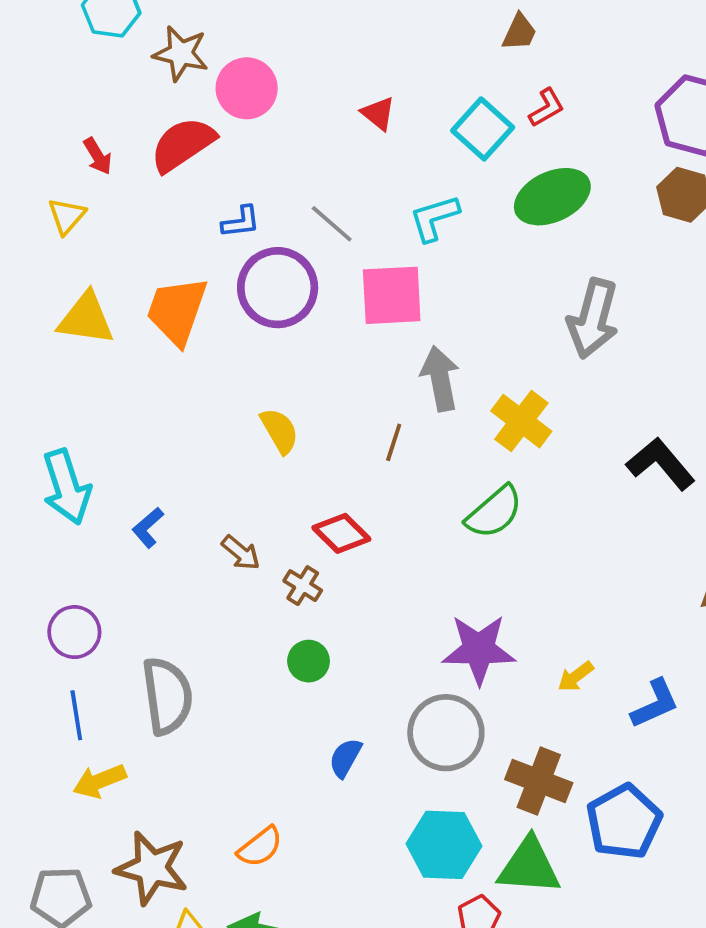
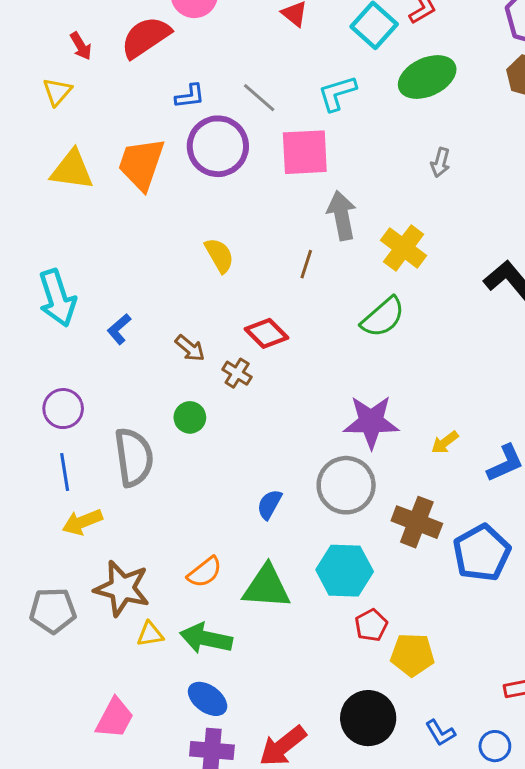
gray arrow: (593, 319) -> (440, 162), moved, size x0.5
green circle: (309, 661) -> (190, 417), moved
green triangle: (529, 866) -> (266, 587), moved

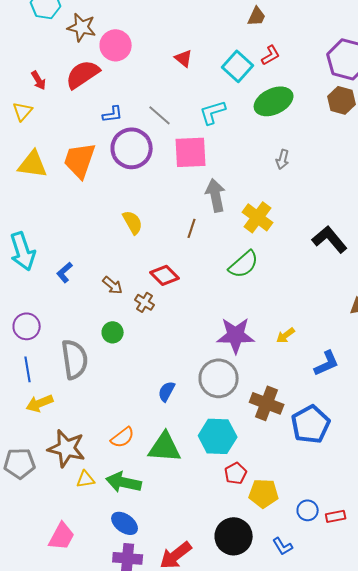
yellow arrow: (445, 442) -> (286, 335), moved
blue circle: (495, 746) -> (308, 510), moved

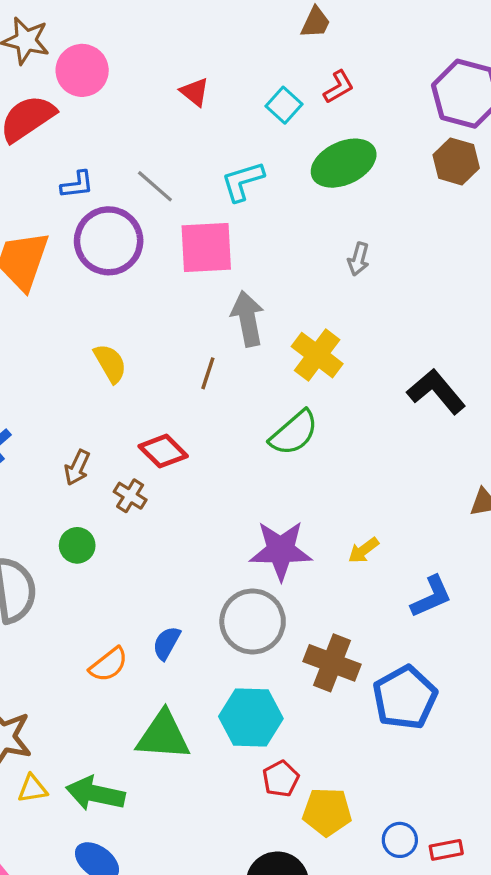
cyan square: (238, 66) -> (284, 105), size x0.7
brown arrow: (113, 285) -> (77, 468), turned 75
orange semicircle: (123, 437) -> (109, 665), moved

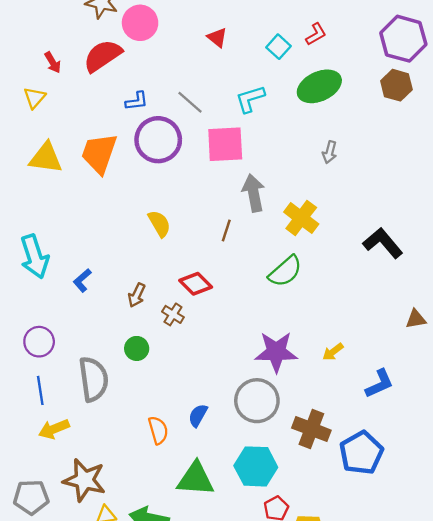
orange semicircle: (109, 665) -> (158, 430), turned -68

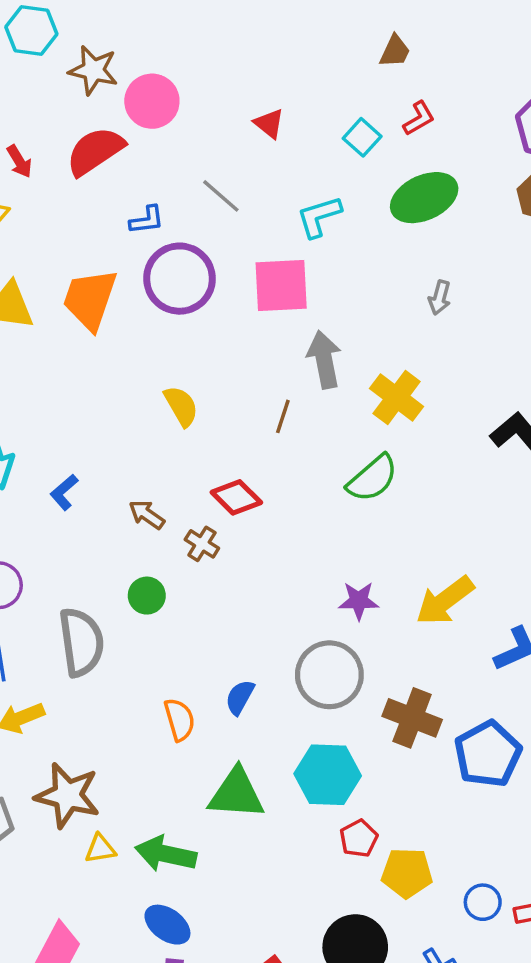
gray line: (190, 102) -> (221, 196), moved
brown arrow: (137, 295) -> (147, 515), turned 100
purple star: (276, 352) -> (359, 601), size x0.6
yellow arrow: (333, 352) -> (445, 601), size x1.8

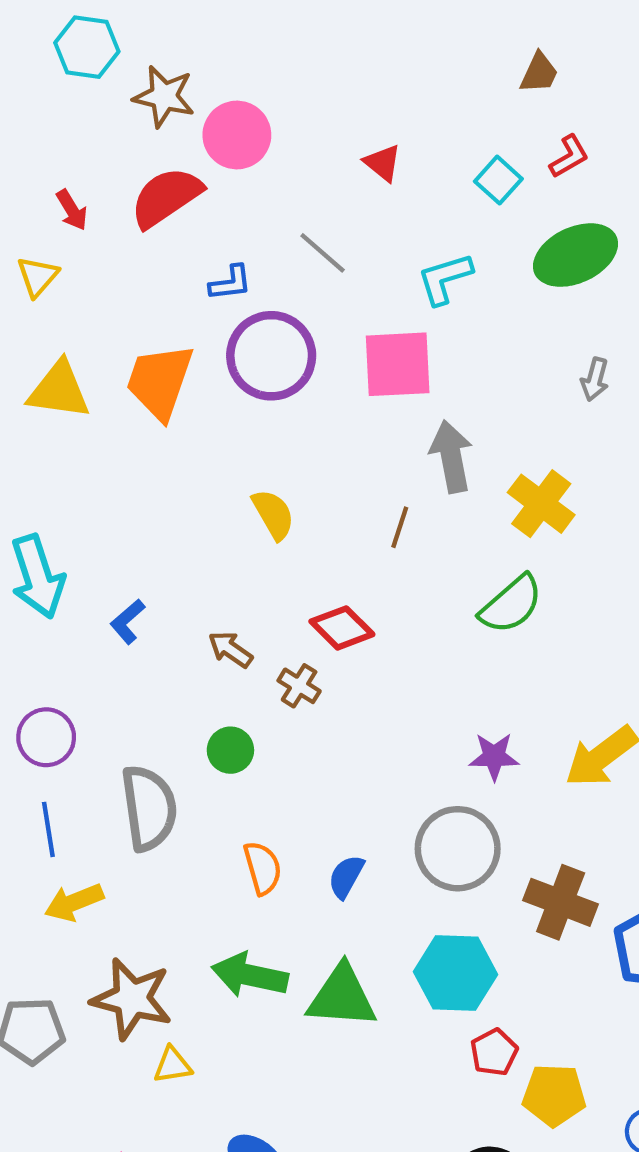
orange semicircle: (180, 720) -> (263, 868), moved
green arrow: (166, 854) -> (250, 975), moved

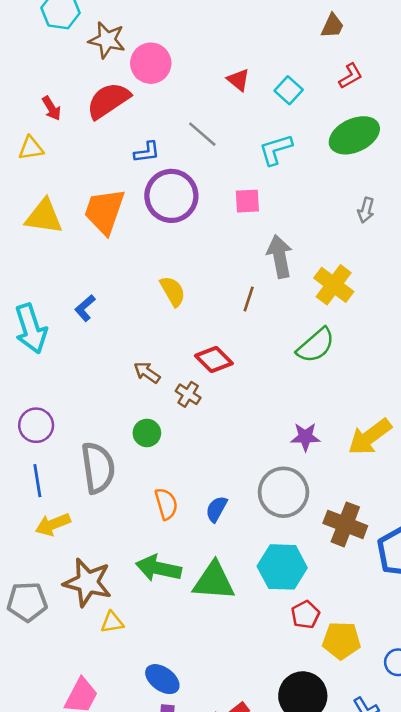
cyan square: (498, 180) -> (289, 90), moved
yellow triangle: (38, 276) -> (31, 148), turned 40
pink square: (398, 364) -> (247, 201), size x0.6
blue L-shape: (128, 622) -> (85, 308), moved

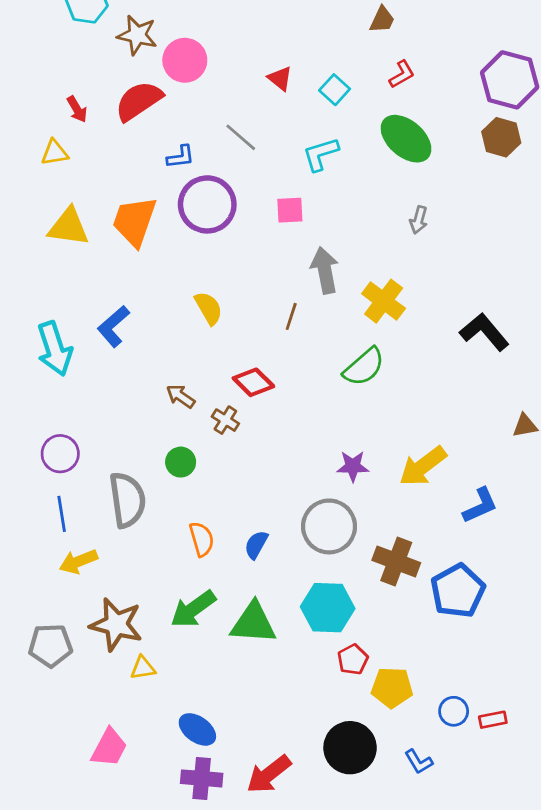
green ellipse: (354, 135) -> (406, 139), turned 66
blue L-shape: (85, 308) -> (113, 326), size x1.4
green arrow: (158, 568) -> (193, 609), turned -48

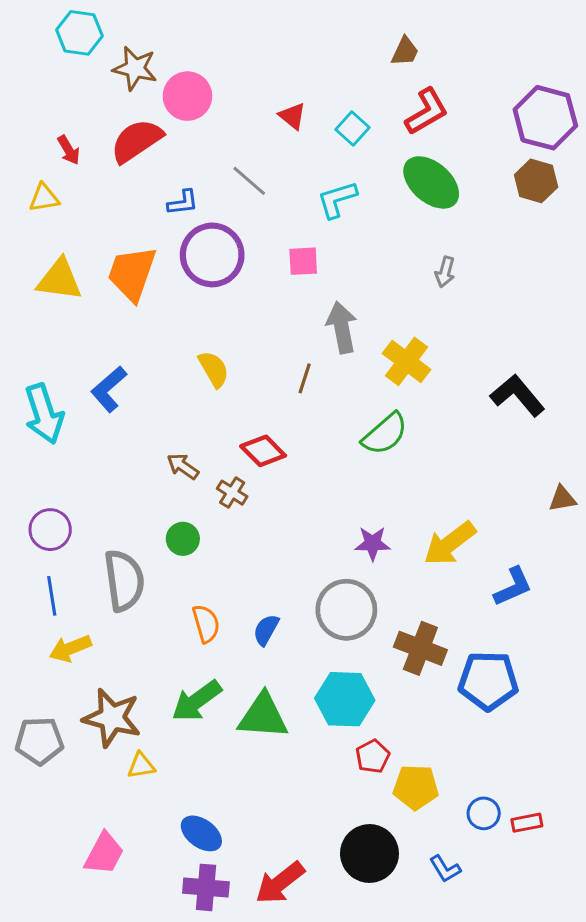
red L-shape: (402, 74) -> (427, 112), size x1.5
blue pentagon: (458, 591) -> (488, 681), turned 30

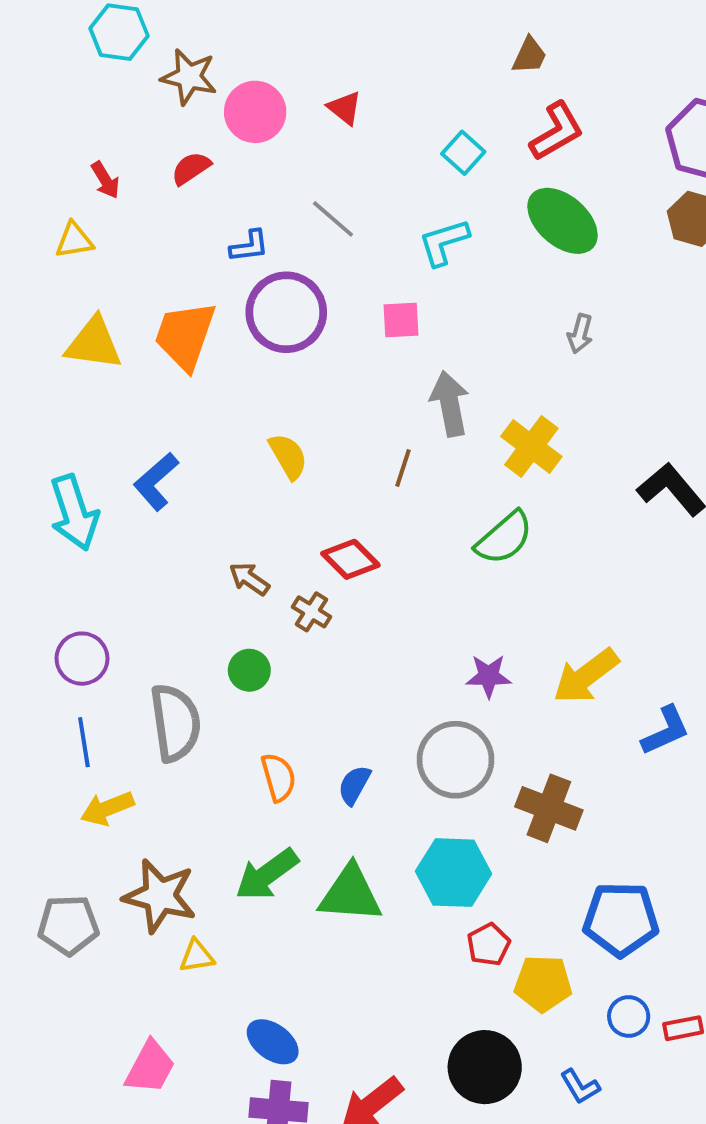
red triangle: (292, 116) -> (345, 108), moved
red semicircle: (137, 141) -> (191, 168), size x0.6
blue pentagon: (488, 681) -> (621, 919), moved

